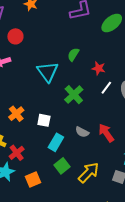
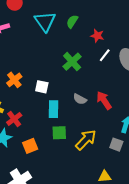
cyan triangle: (48, 72) -> (45, 21), moved
cyan rectangle: (56, 142) -> (54, 109), turned -30
green square: (62, 166) -> (59, 133), turned 35

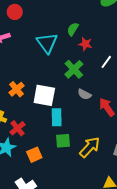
cyan triangle: (45, 21) -> (47, 43), moved
red star: (97, 36) -> (85, 44), moved
white square: (42, 87) -> (44, 95), size x1.6
gray semicircle: (80, 99) -> (84, 94), moved

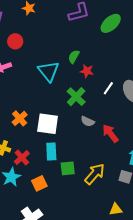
cyan rectangle: (57, 117) -> (51, 151), moved

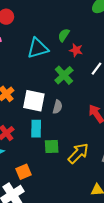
cyan triangle: (48, 71) -> (38, 48), turned 50
gray semicircle: (88, 121) -> (57, 107), moved, turned -104
orange square: (39, 183) -> (24, 172), moved

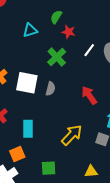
cyan triangle: (38, 48) -> (30, 30), size x0.7
cyan rectangle: (36, 129) -> (28, 129), moved
green square: (52, 146) -> (49, 168), moved

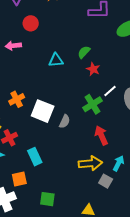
green cross: (57, 57) -> (93, 104), moved
cyan rectangle: (28, 129) -> (35, 157), turned -36
yellow arrow: (72, 135) -> (90, 163), moved, turned 30

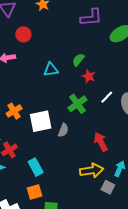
green cross: (93, 104) -> (77, 104), moved
white square: (43, 111) -> (41, 121), turned -30
orange square: (19, 179) -> (35, 192), moved

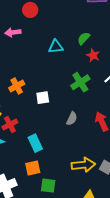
white square: (41, 121) -> (43, 98), size x0.6
gray semicircle: (63, 130) -> (72, 119), moved
yellow arrow: (92, 171) -> (83, 165), moved

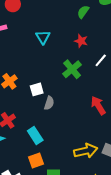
green semicircle: (84, 38) -> (83, 12), moved
cyan triangle: (56, 47) -> (43, 37), turned -49
gray semicircle: (72, 119) -> (49, 103), moved

